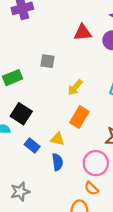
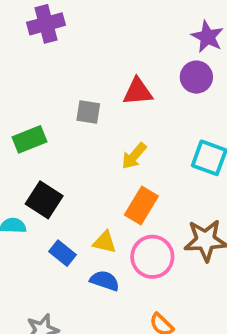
red triangle: (83, 33) -> (138, 92), moved
blue semicircle: (57, 162) -> (105, 281), turned -63
pink circle: (96, 163) -> (152, 257), moved

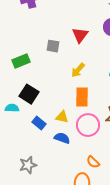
red triangle: (138, 92) -> (80, 35), turned -48
orange rectangle: (141, 205) -> (82, 97), turned -30

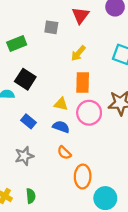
blue rectangle: (39, 123) -> (29, 121), moved
orange semicircle: (93, 162) -> (64, 153), moved

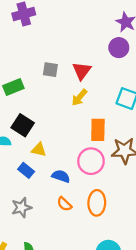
red triangle: (80, 15) -> (82, 71), moved
orange rectangle: (83, 82) -> (98, 130), moved
yellow triangle: (61, 104) -> (39, 150), moved
orange ellipse: (83, 176) -> (97, 203), moved

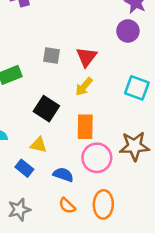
black square: (23, 125) -> (46, 109), moved
orange rectangle: (98, 130) -> (85, 127), moved

